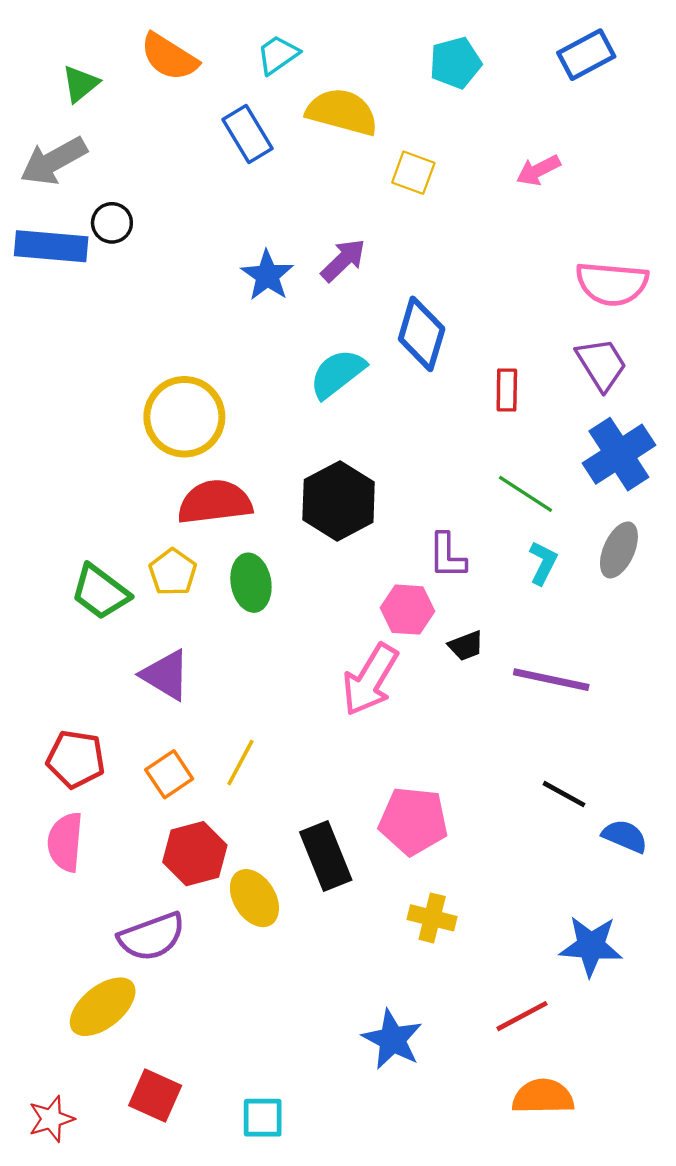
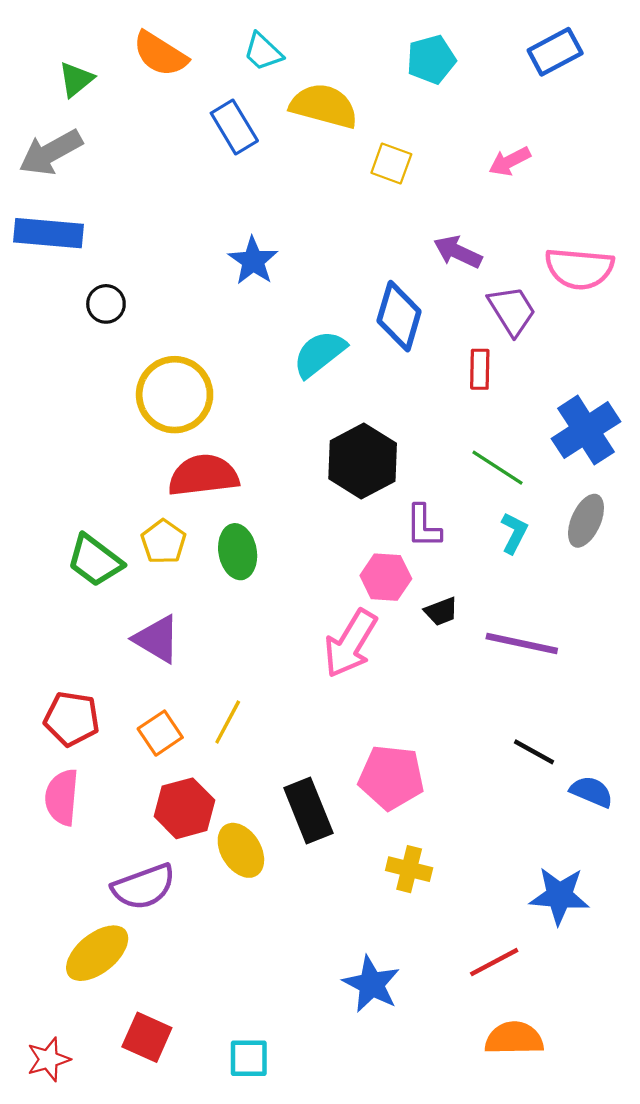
cyan trapezoid: (278, 55) -> (263, 52), turned -102
black circle: (112, 223) -> (106, 304), moved
purple arrow: (343, 260) -> (458, 252), moved, turned -111
purple trapezoid: (601, 364) -> (512, 311), moved
black hexagon: (339, 501) -> (363, 461), moved

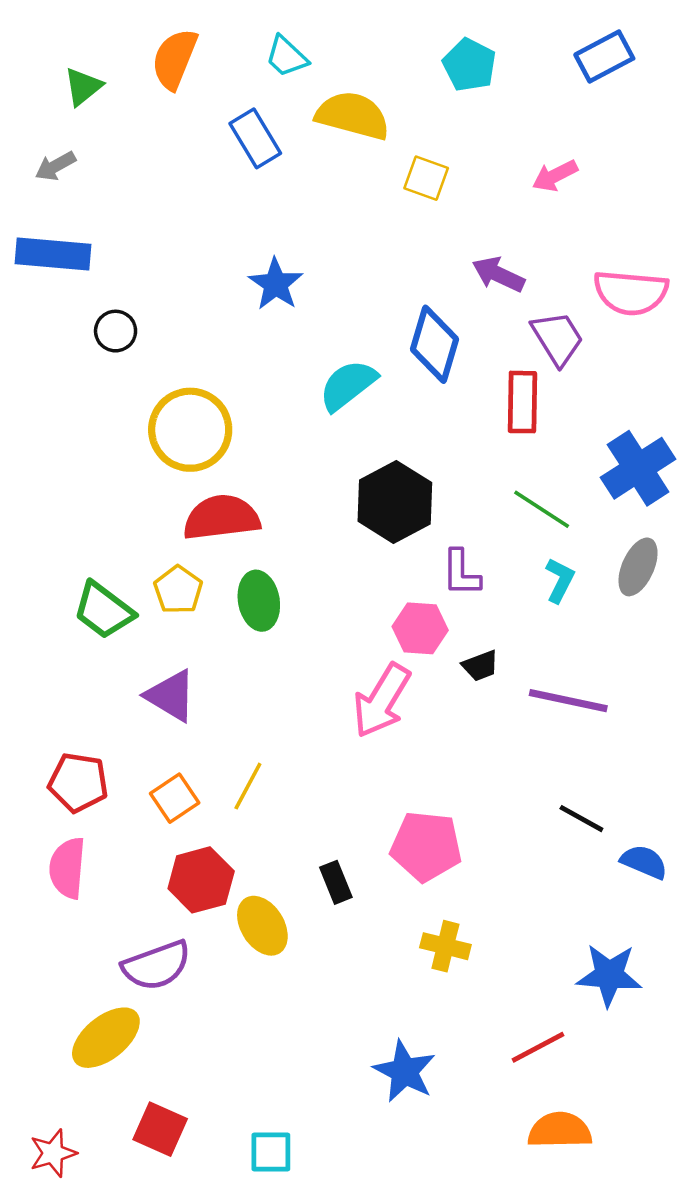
orange semicircle: (160, 54) -> (175, 59), turned 80
cyan pentagon: (431, 60) -> (469, 65), turned -30
gray arrow: (51, 152) -> (55, 166), size x0.6
red rectangle: (480, 369) -> (522, 402), size x1.4
black rectangle: (308, 810) -> (336, 882), size x0.6

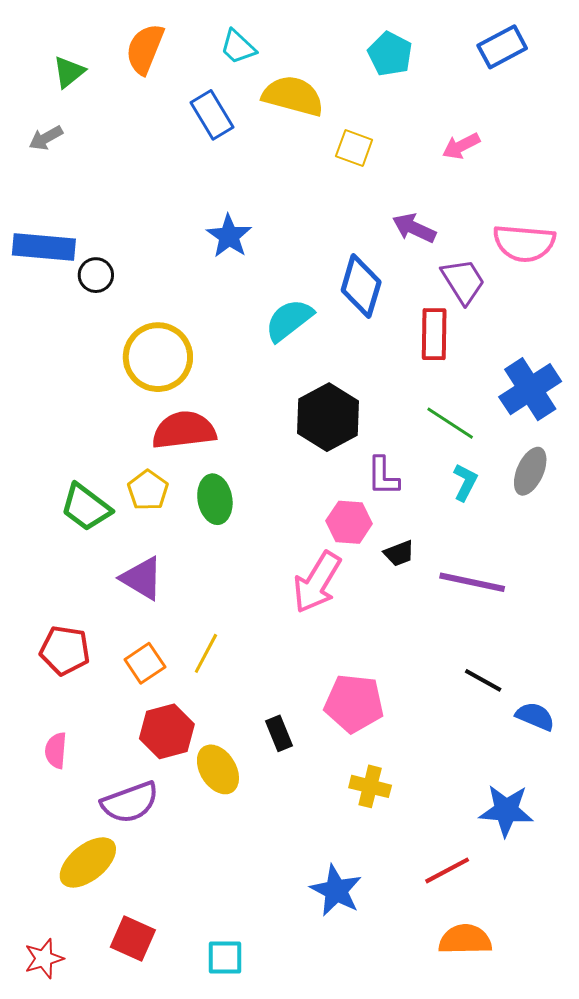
blue rectangle: (53, 254) -> (44, 247), moved
pink semicircle: (67, 868) -> (56, 750), moved, size x0.7

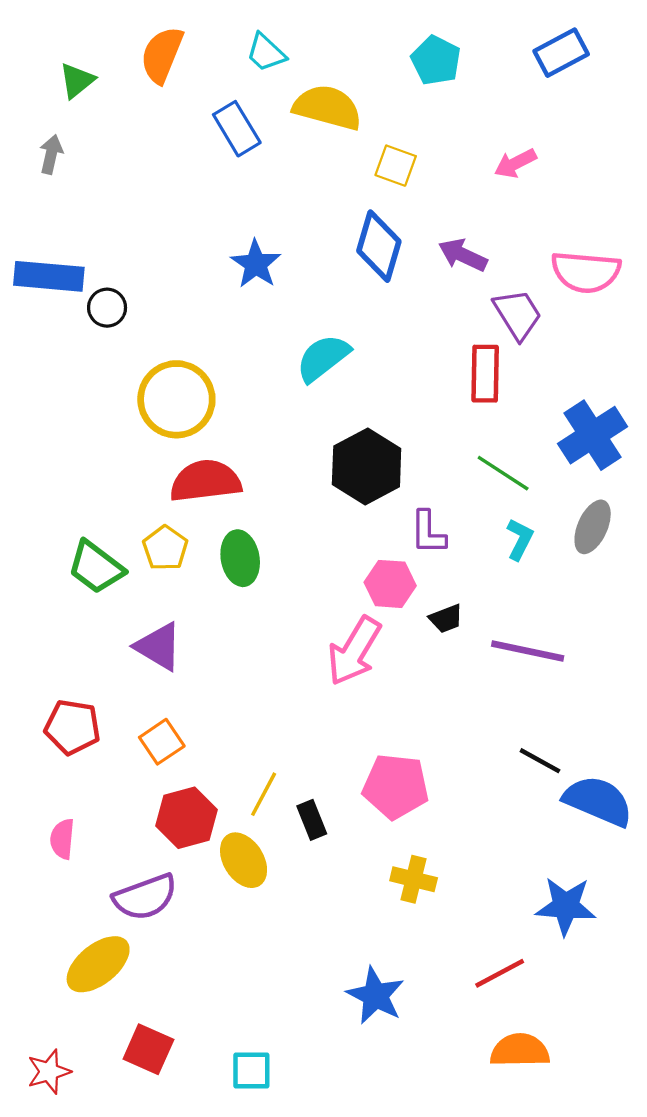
gray arrow: (46, 138) -> (51, 154), turned 132
blue diamond: (361, 286) -> (379, 246), moved
yellow line: (206, 653) -> (264, 794), moved
blue semicircle: (535, 716) -> (598, 801), size x1.6

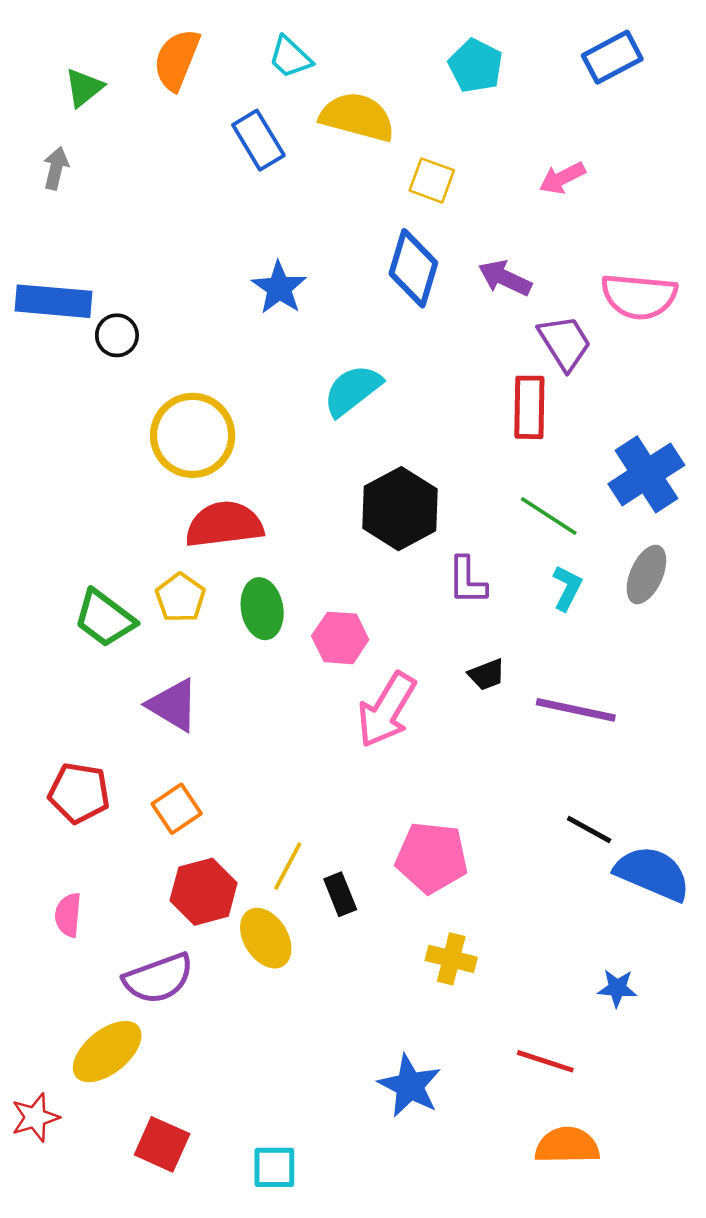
pink hexagon: (390, 584) -> (340, 638), moved
blue star: (566, 906) -> (617, 988), size x0.6
red line: (500, 973) -> (545, 1061), turned 46
red star: (49, 1072) -> (35, 1117), moved

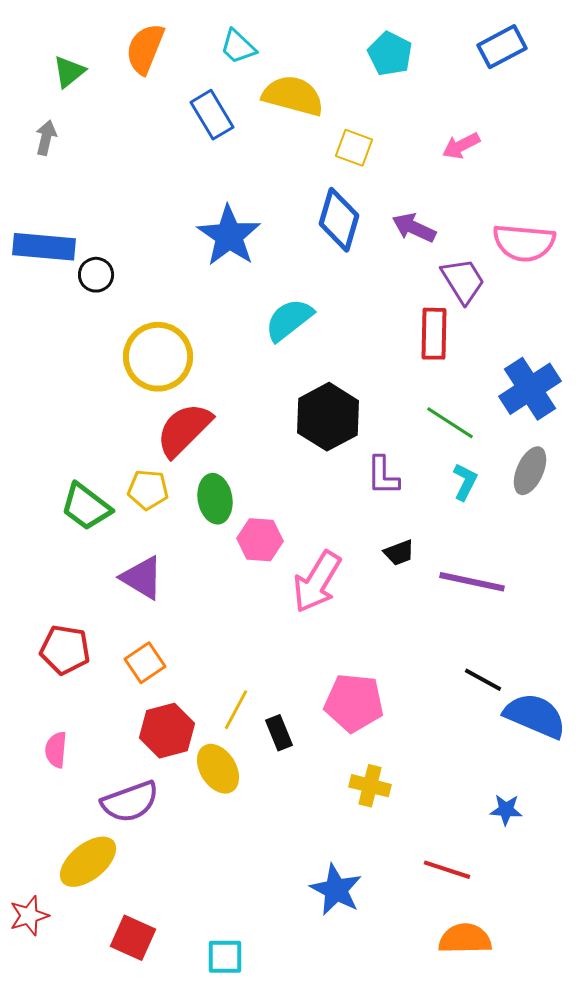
blue star: (279, 288) -> (229, 236), size x1.4
red semicircle: (224, 524) -> (184, 430), turned -38
yellow pentagon: (180, 598) -> (148, 490), turned -30
pink hexagon: (340, 638) -> (260, 540), moved

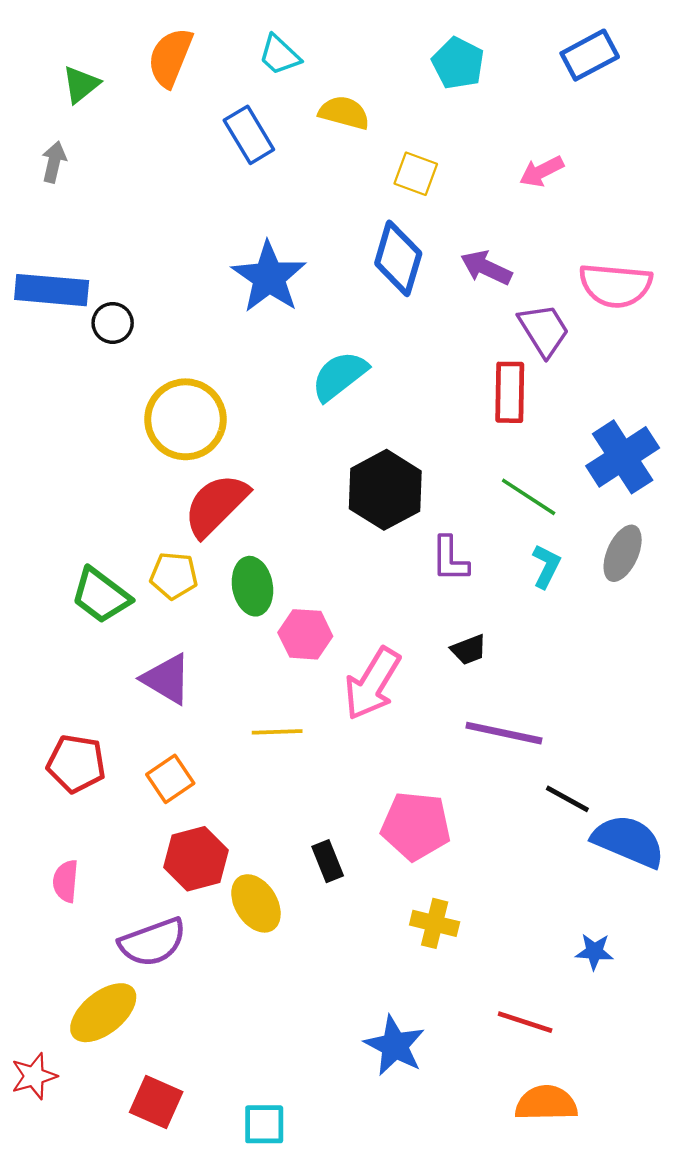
yellow semicircle: (293, 96) -> (344, 113), size x0.7
purple line: (472, 582) -> (504, 733), moved
yellow line: (236, 710) -> (277, 732), moved, turned 60

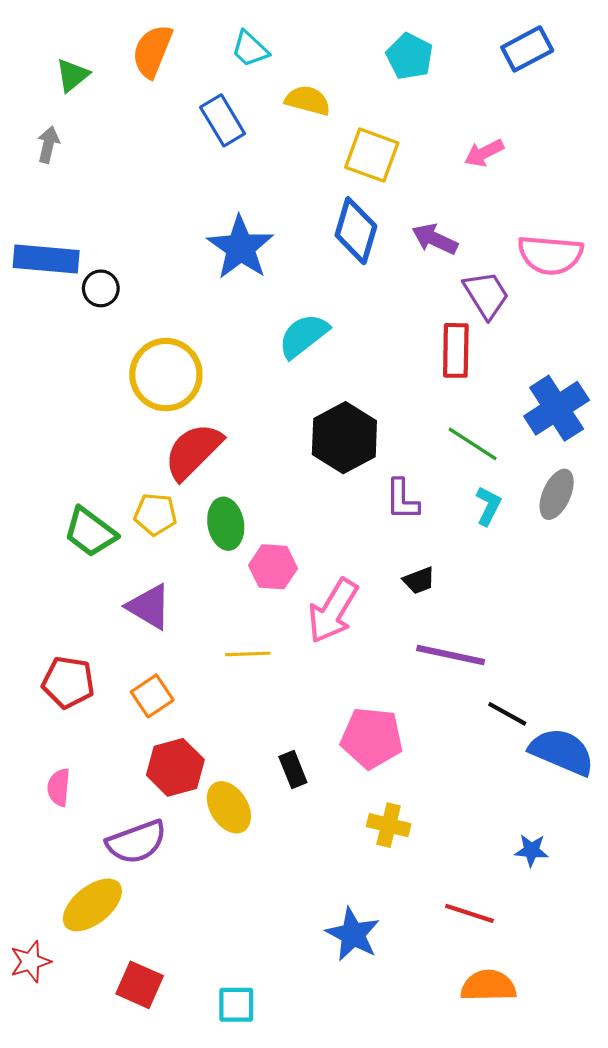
yellow square: (416, 174) -> (372, 155), size x1.4

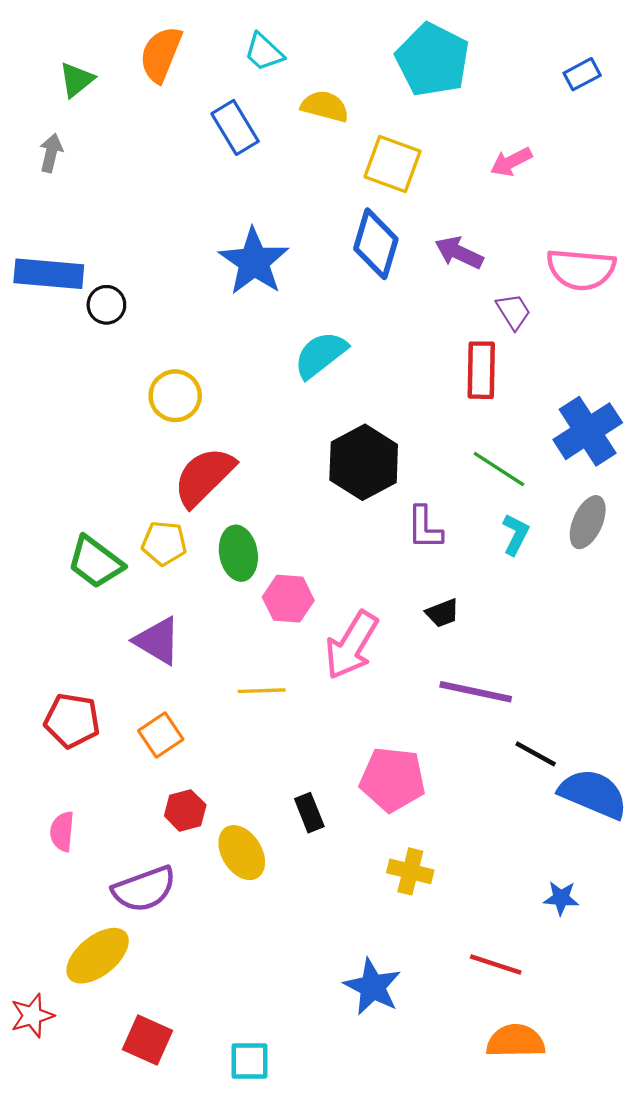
blue rectangle: (527, 49) -> (582, 74), moved, size x0.7
cyan pentagon: (410, 56) -> (432, 60), size x1.5
purple trapezoid: (486, 295) -> (513, 311), size x0.7
yellow circle: (166, 375) -> (175, 396), size x0.7
red hexagon: (175, 767) -> (185, 810), size x0.7

